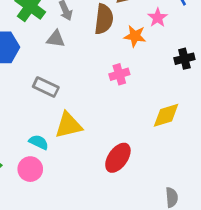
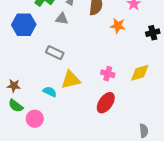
orange star: (135, 36) -> (118, 26), moved
pink cross: (119, 74) -> (108, 74), moved, turned 32
pink circle: (30, 169) -> (35, 119), moved

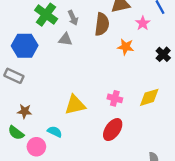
black cross: (153, 33) -> (163, 54), turned -32
gray rectangle: (55, 53) -> (14, 76), moved
brown star: (14, 86) -> (25, 111), moved
cyan semicircle: (50, 92) -> (55, 132), moved

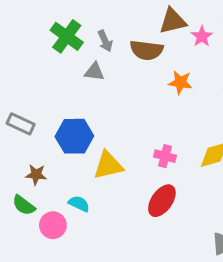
pink star: (143, 23) -> (202, 36), moved
brown semicircle: (102, 24) -> (147, 50), turned 90
blue hexagon: (25, 46) -> (74, 136), moved

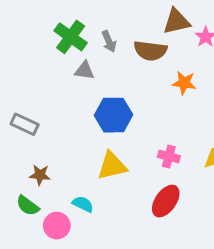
gray triangle: (94, 72) -> (84, 71), moved
blue hexagon: (74, 136) -> (114, 115), moved

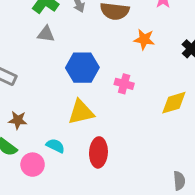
gray triangle: (84, 71) -> (46, 34), moved
pink cross: (169, 157) -> (124, 84), moved
red ellipse: (166, 201) -> (98, 152), moved, turned -32

